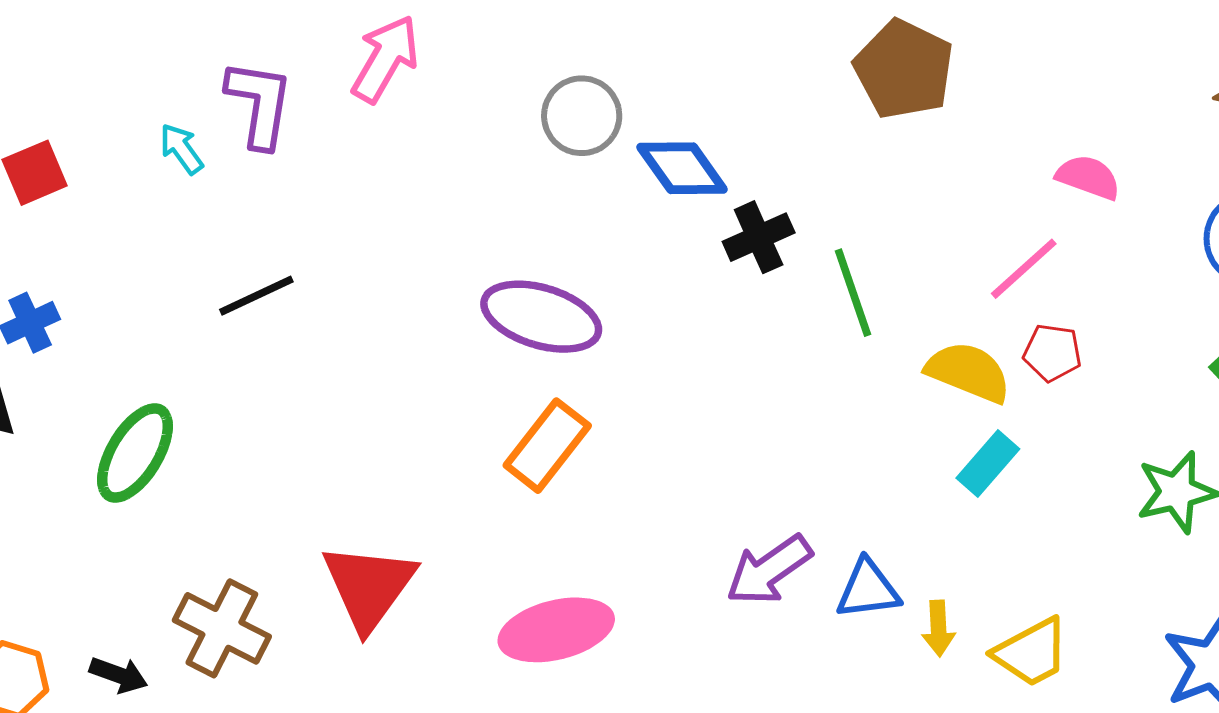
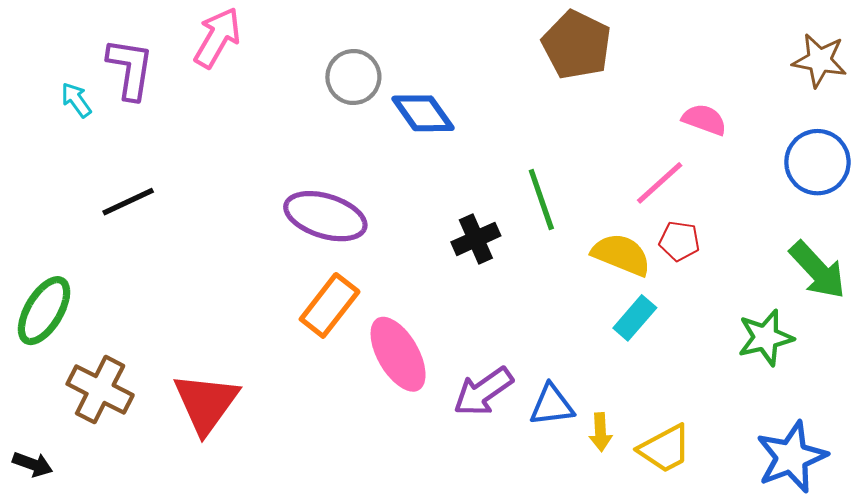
black cross: (759, 237) -> (476, 239), moved
brown cross: (222, 628) -> (100, 390), moved
pink ellipse: (556, 630) -> (398, 354), moved, turned 74

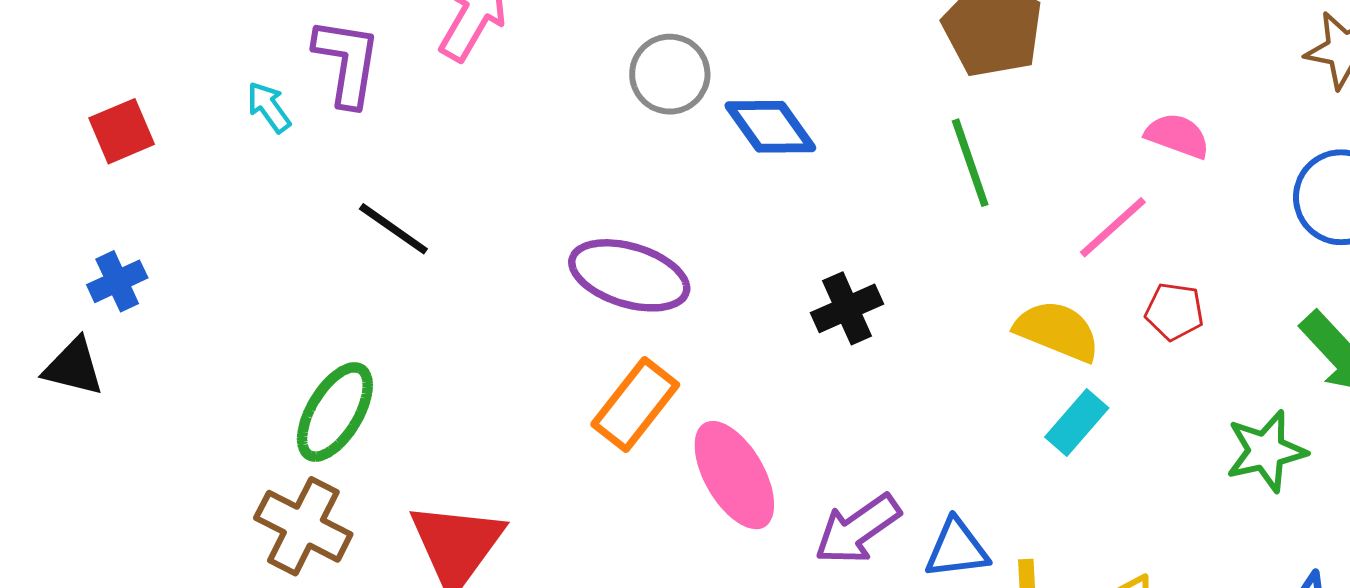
green line: (541, 200) -> (970, 163), moved
black line: (128, 202) -> (393, 229), moved, turned 60
red pentagon: (679, 241) -> (1174, 311), moved
green ellipse: (44, 311) -> (335, 412), moved

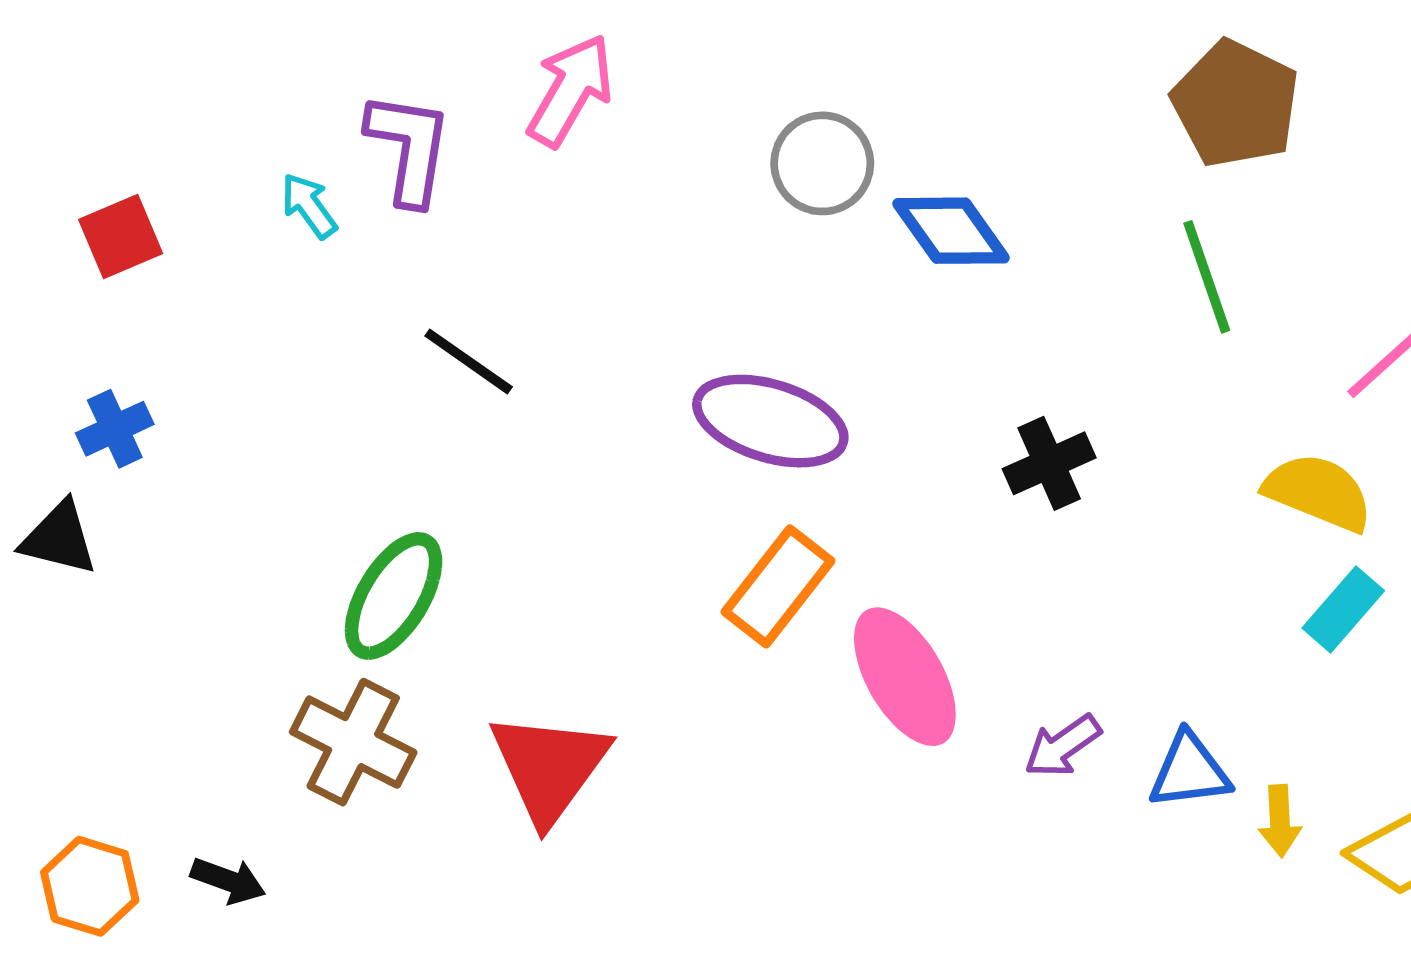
purple arrow: (858, 529) -> (1063, 746), size x0.7

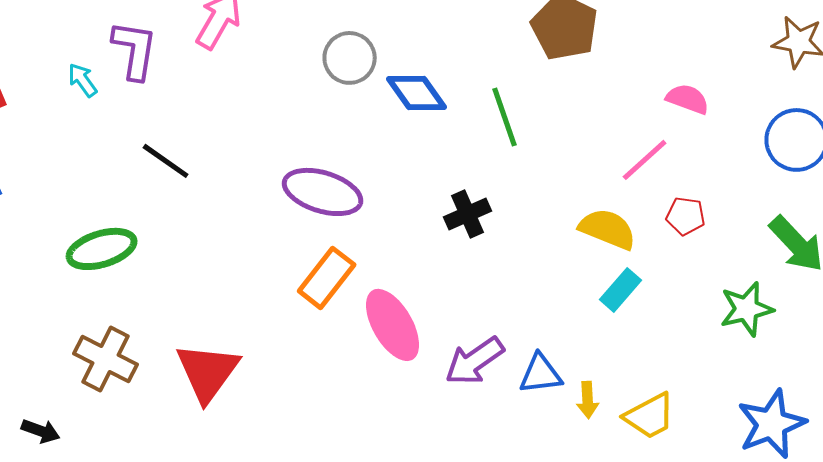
green line: (1207, 277) -> (505, 117), moved
green ellipse: (394, 596) -> (102, 249), moved, turned 42
purple arrow: (1063, 746) -> (475, 361), size x1.5

